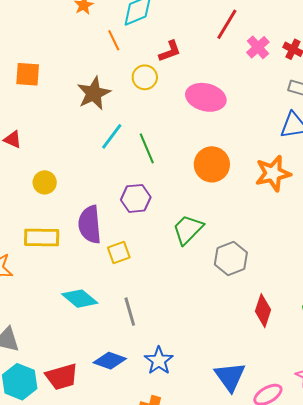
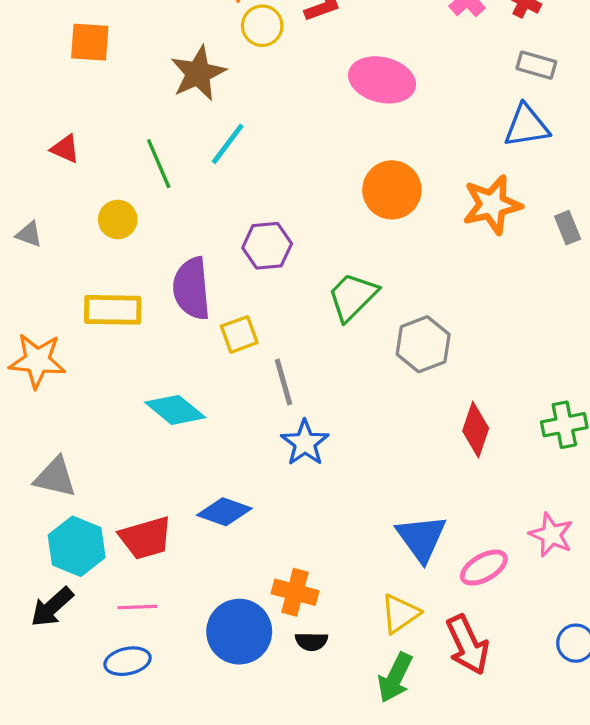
yellow circle: (145, 77) -> (262, 26), moved
green line: (147, 148) -> (159, 164), moved
gray line: (130, 312) -> (284, 382), moved
blue star: (159, 361) -> (305, 443), moved

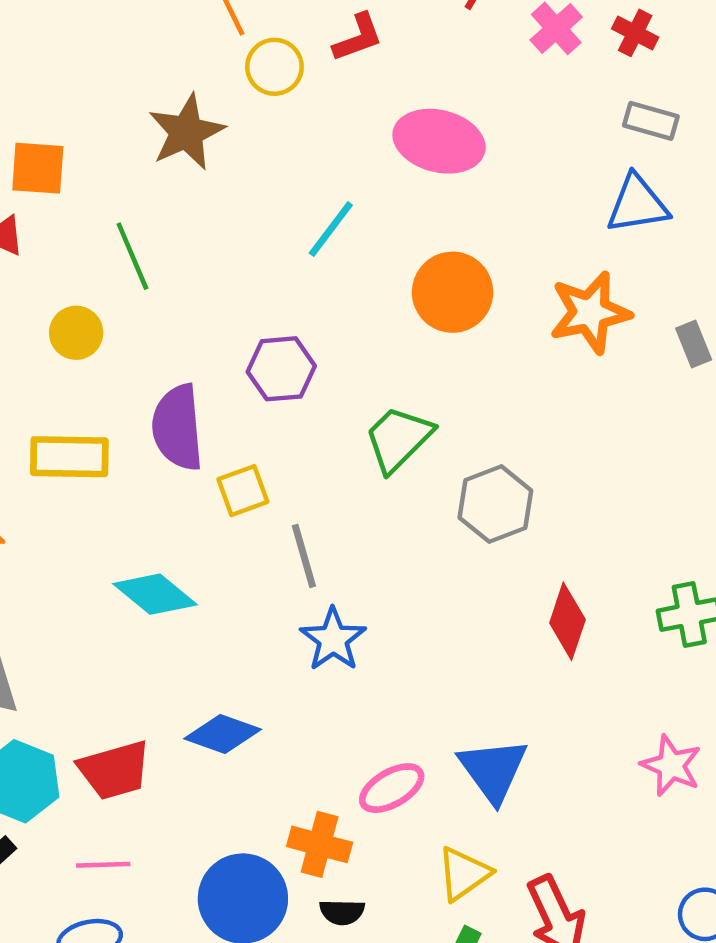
orange square: (90, 42) -> (38, 168), moved
cyan line: (228, 144) -> (331, 229), moved
pink ellipse: (484, 568) -> (392, 788), moved

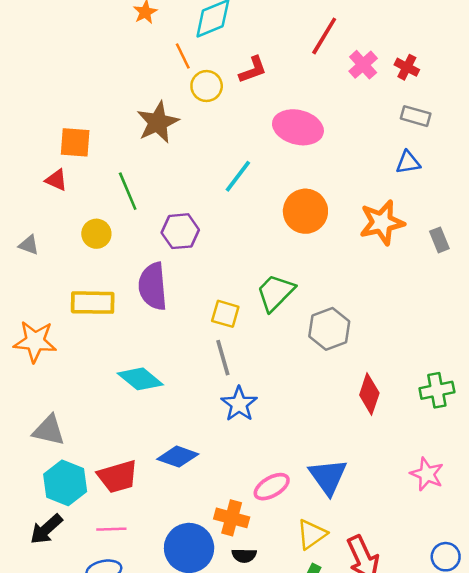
blue triangle: (637, 204) -> (408, 162), size x0.7
purple hexagon: (281, 369) -> (180, 231), moved
yellow square: (243, 491) -> (225, 314), moved, turned 36

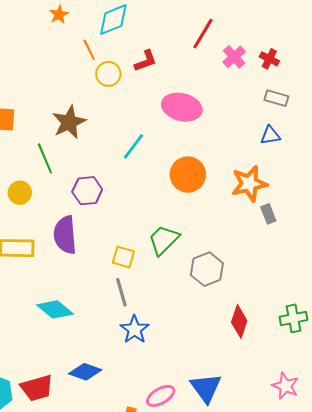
brown star: (158, 122) -> (69, 122), moved
gray rectangle: (439, 240) -> (268, 214), moved

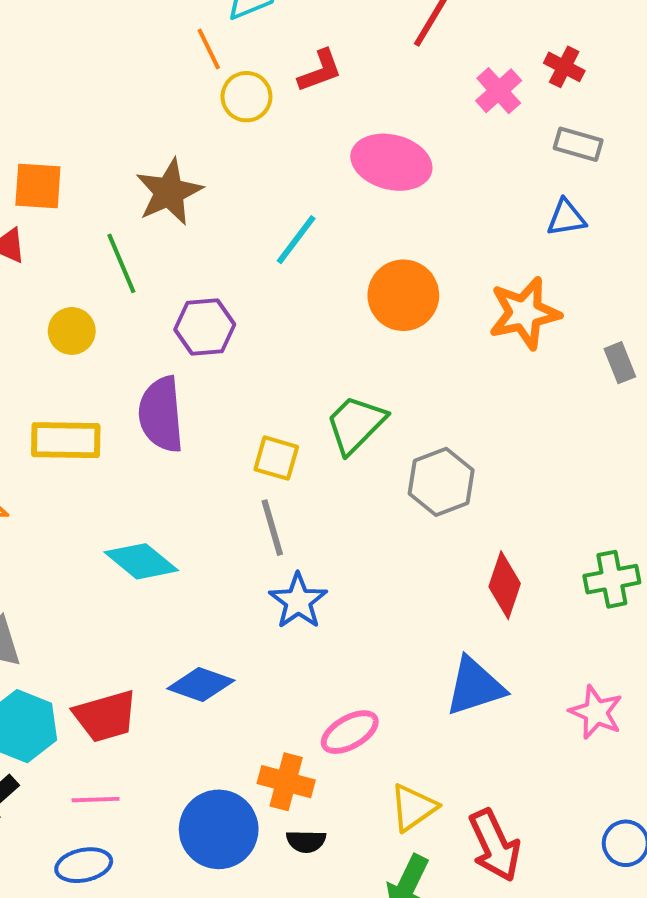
pink cross: (234, 57) -> (499, 91), moved
gray rectangle: (268, 214) -> (620, 363), moved
blue triangle: (206, 388) -> (475, 686), moved, turned 48

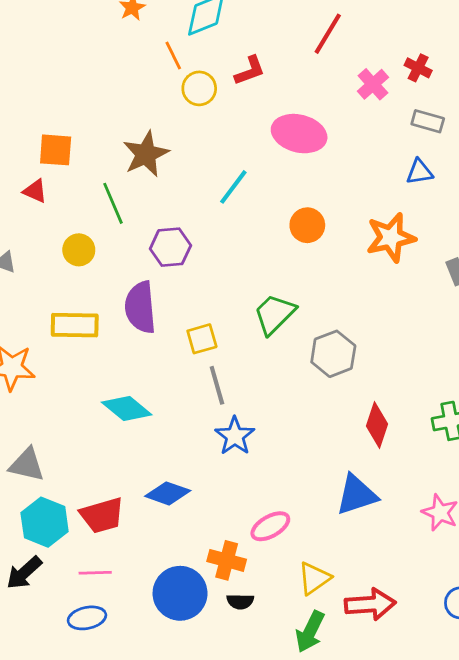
orange circle: (403, 295) -> (307, 225), size x0.7
yellow square: (276, 458) -> (202, 339), moved, turned -32
red arrow: (495, 845) -> (370, 604), turned -69

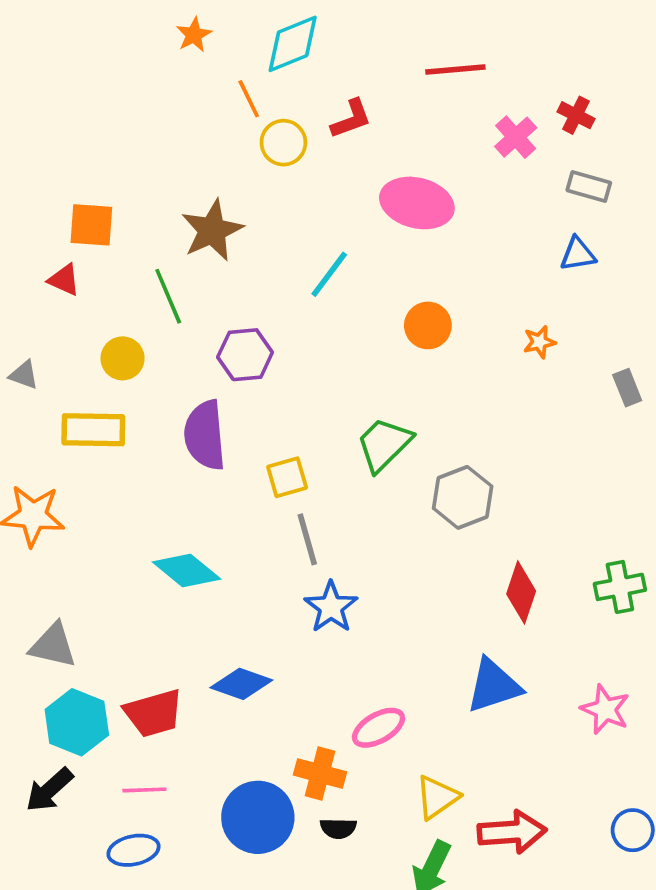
red line: (328, 34) -> (455, 69), turned 54
orange star: (391, 238) -> (539, 342), size x0.5
yellow rectangle: (75, 325) -> (93, 430), moved

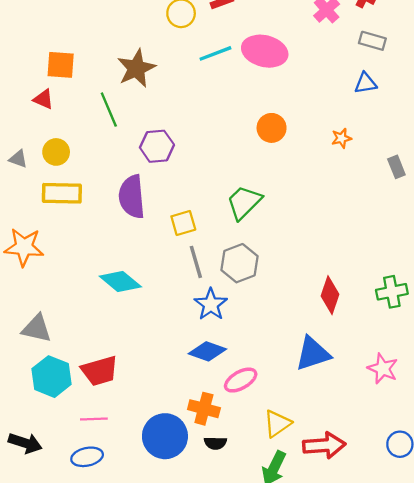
cyan line: (329, 274) -> (215, 53), moved, turned 32
yellow circle: (123, 358) -> (56, 152), moved
gray hexagon: (463, 497) -> (239, 263), moved
blue diamond: (241, 684) -> (207, 351), moved
black arrow: (49, 790) -> (25, 443), moved, turned -120

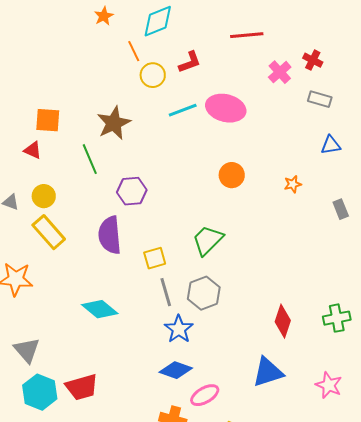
blue triangle: (366, 83) -> (331, 145), moved
yellow rectangle: (62, 193) -> (49, 232), turned 48
gray triangle: (37, 328) -> (27, 350), turned 36

